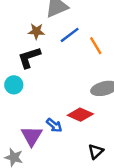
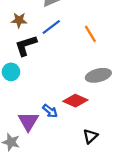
brown star: (36, 31) -> (19, 20), moved
blue line: (70, 35) -> (51, 27), moved

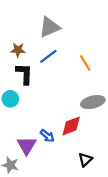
black L-shape: (26, 45) -> (24, 74), turned 110
red diamond: (75, 101) -> (71, 126), turned -45

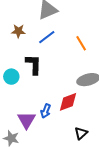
black L-shape: (24, 74) -> (34, 64), moved
blue arrow: (47, 136) -> (46, 111), turned 72

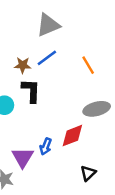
brown star: (18, 31) -> (23, 65), moved

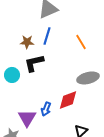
blue line: (47, 58) -> (47, 36), turned -36
black L-shape: (31, 91) -> (34, 63), turned -105

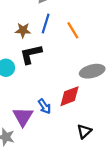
orange line: (81, 42) -> (73, 30), moved
blue arrow: (46, 109) -> (45, 106), turned -56

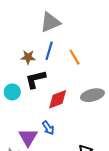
red diamond: (69, 96) -> (58, 99), moved

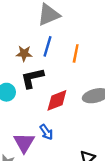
orange line: (75, 57) -> (76, 53), turned 42

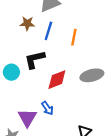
brown star: (24, 53) -> (27, 23), moved

